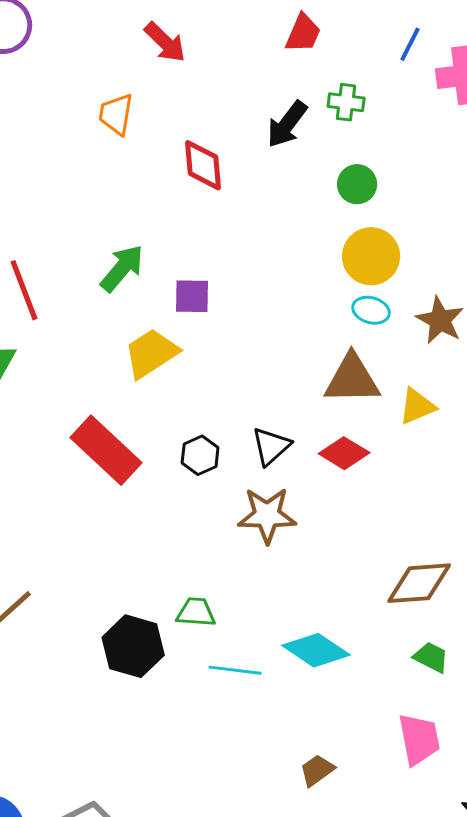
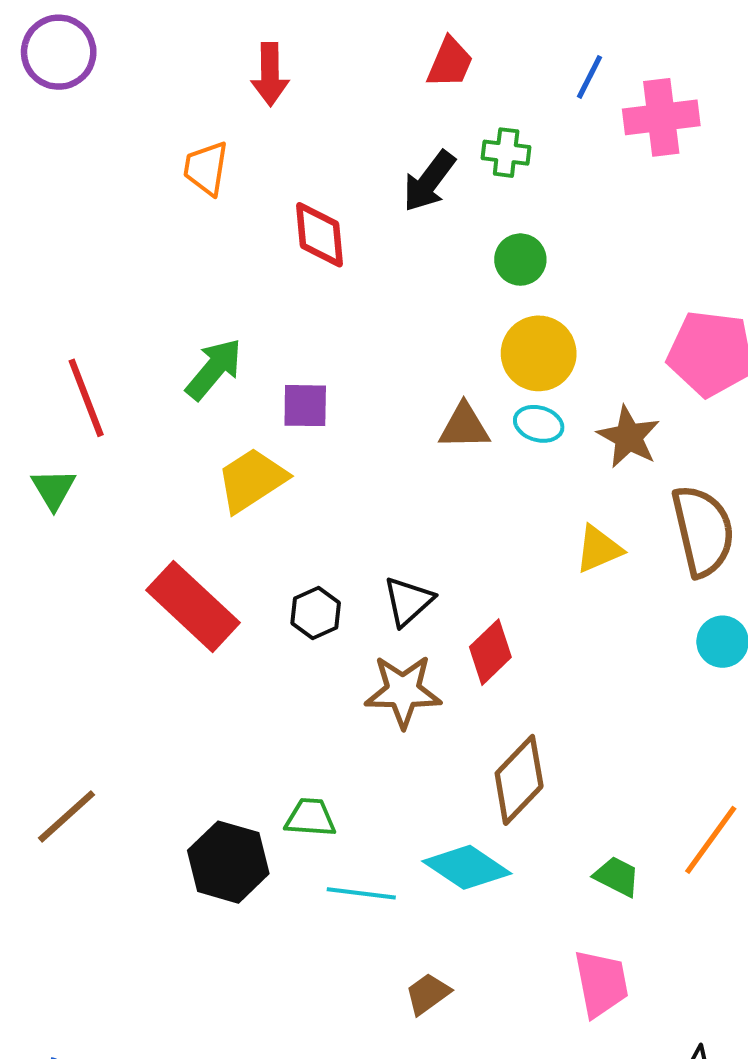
red arrow: (165, 42) -> (270, 74), turned 45
brown triangle: (352, 379) -> (464, 426), moved, size x0.7
red diamond: (344, 453) -> (490, 652), moved, turned -75
brown diamond: (419, 583) -> (519, 780), moved, turned -42
brown trapezoid: (317, 770) -> (428, 994), moved

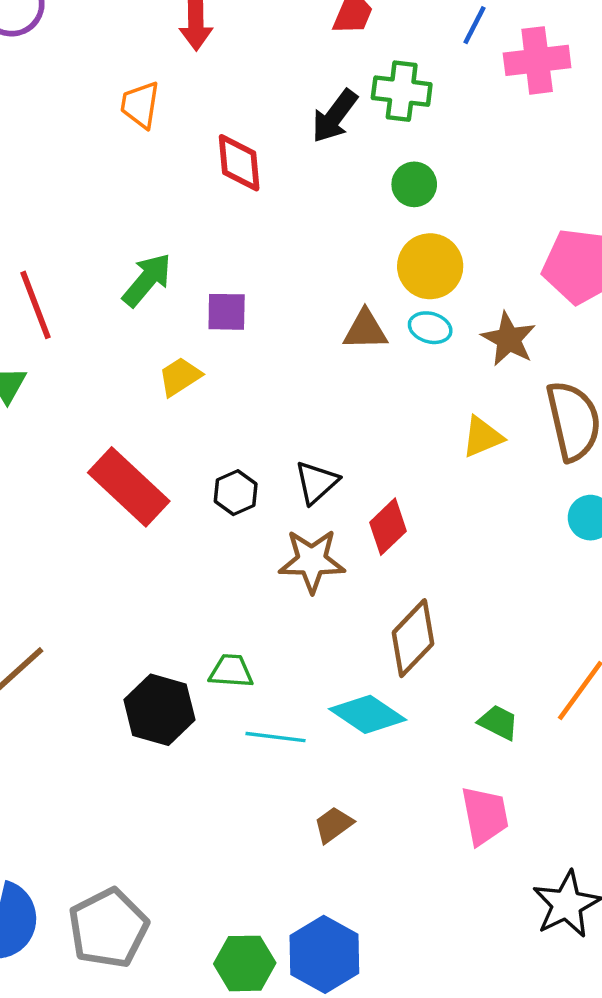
green cross: (506, 153) -> (402, 91), size x1.4
yellow trapezoid: (252, 480) -> (180, 377), size x0.7

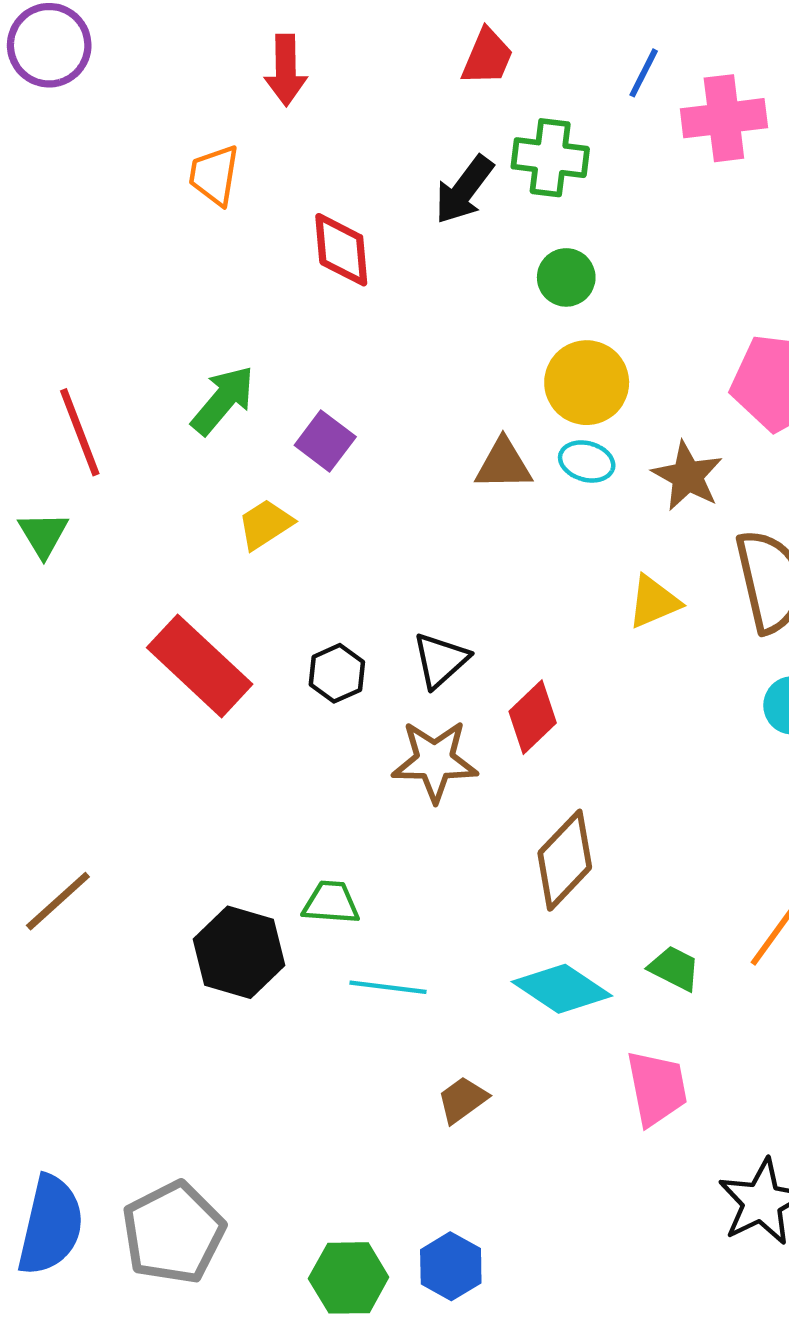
purple square: (227, 312) -> (325, 441), turned 36
cyan diamond: (368, 714) -> (562, 989), moved
blue hexagon: (324, 954) -> (451, 1266), size x0.7

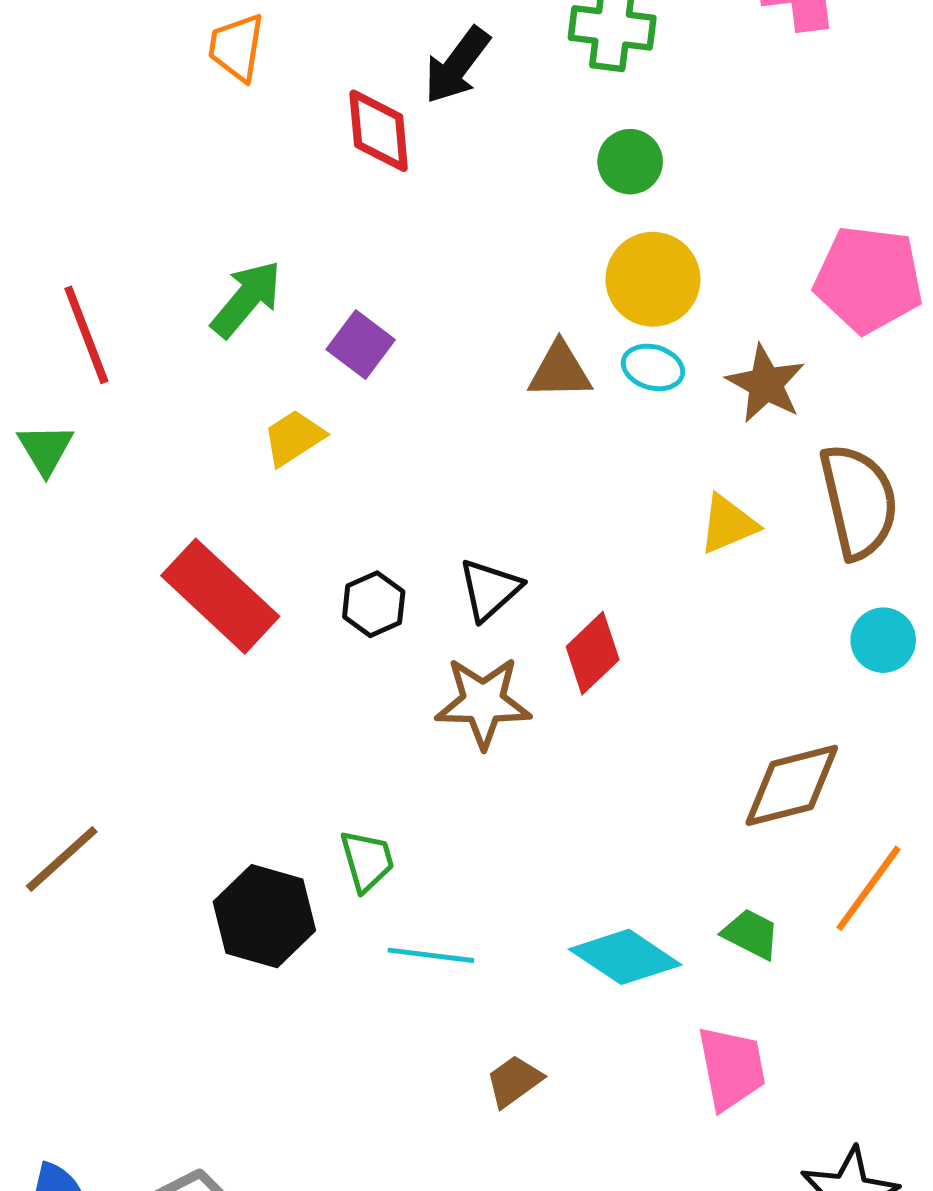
black arrow: (464, 190) -> (457, 65), moved
brown diamond: (565, 860) -> (792, 785), moved, turned 32
green trapezoid: (331, 903) -> (367, 861), turned 70

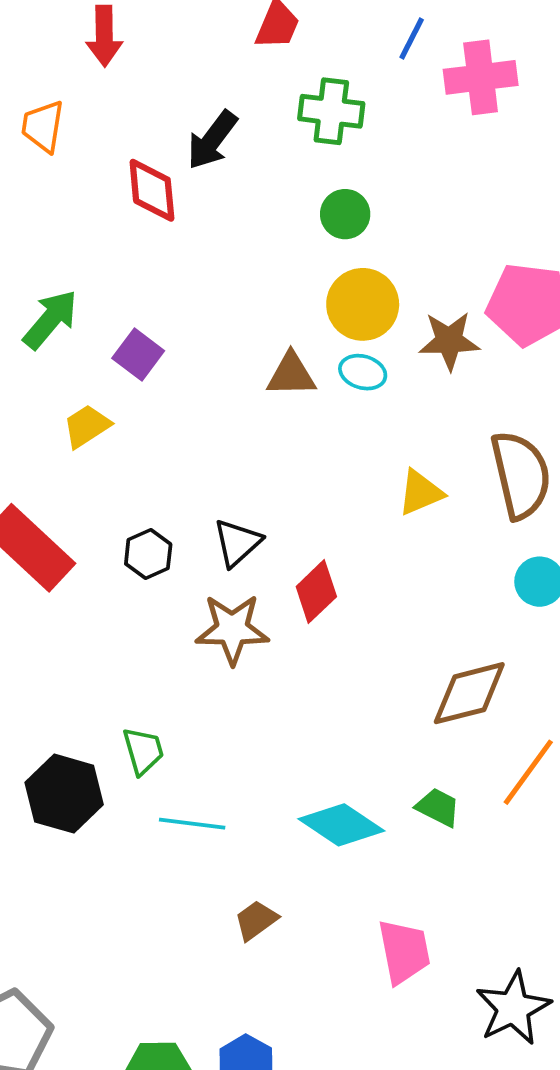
brown star: (766, 384) -> (449, 341), moved, turned -30
pink trapezoid: (731, 1068) -> (404, 952), moved

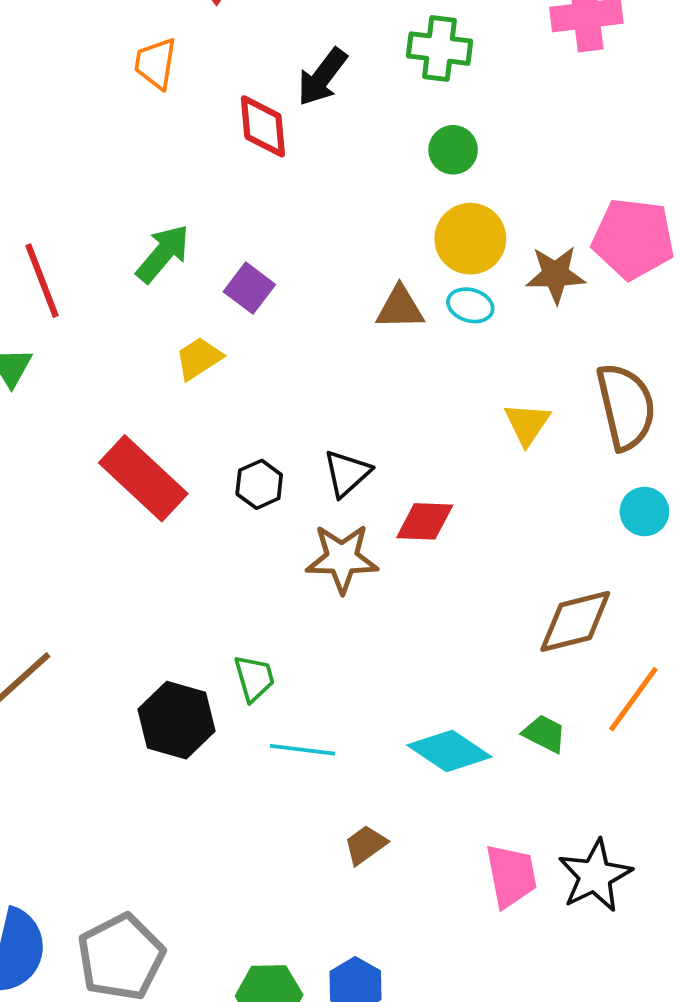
yellow triangle: (420, 493) -> (527, 424), turned -33
red diamond: (316, 592) -> (425, 521), turned 46
black star: (513, 1008) -> (595, 876), moved

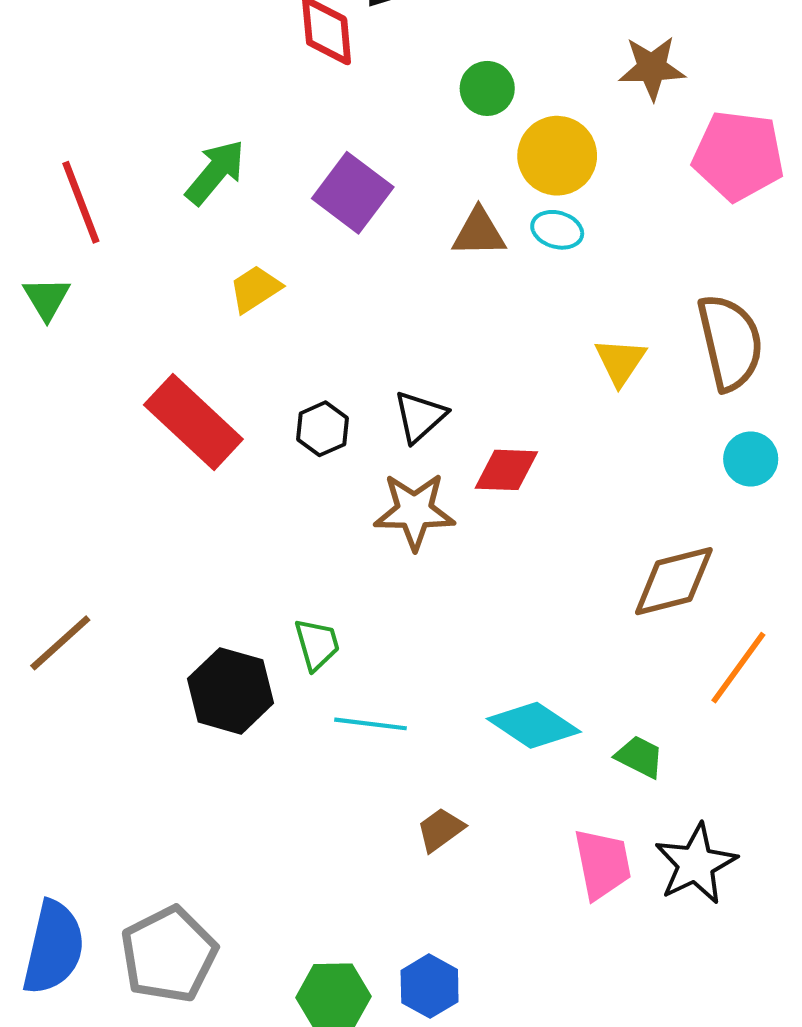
green circle: (453, 150) -> (487, 88), moved
brown star: (556, 274) -> (652, 68), moved
purple square: (249, 288) -> (353, 193), moved, size x1.4
green trapezoid: (544, 734) -> (640, 757), moved

